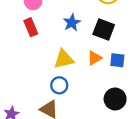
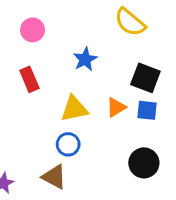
red rectangle: (31, 27) -> (29, 79), moved
black square: (104, 30) -> (145, 78), moved

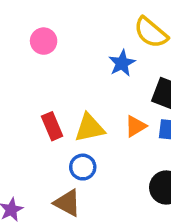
blue star: (85, 59) -> (122, 63), moved
red rectangle: (29, 79) -> (52, 126), moved

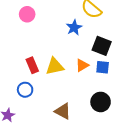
blue circle: (83, 167) -> (25, 90), moved
brown triangle: (67, 203) -> (63, 111), moved

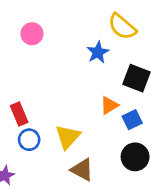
red rectangle: (32, 65) -> (19, 114), moved
yellow triangle: (55, 66) -> (68, 137), moved, turned -36
blue square: (103, 67) -> (132, 120), moved, turned -32

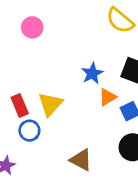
blue star: (98, 52) -> (92, 73), moved
yellow triangle: (68, 137) -> (50, 104), moved

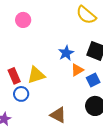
yellow triangle: (50, 104) -> (36, 75), turned 30

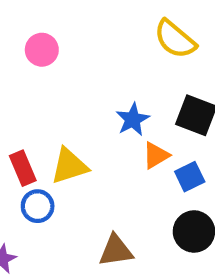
brown triangle: (58, 115) -> (116, 251), turned -36

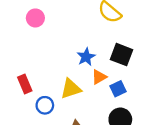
yellow triangle: (69, 166) -> (71, 89), moved
blue circle: (38, 206) -> (45, 105), moved

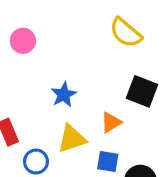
blue star: (86, 57) -> (64, 95), moved
blue square: (118, 89) -> (108, 162), moved, turned 35

